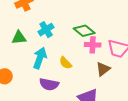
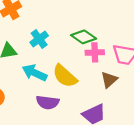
cyan arrow: (40, 58) -> (35, 73), turned -80
yellow semicircle: (65, 63) -> (65, 76), size x1.6

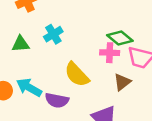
green diamond: (84, 37) -> (120, 38), moved
cyan arrow: (35, 73) -> (29, 87), moved

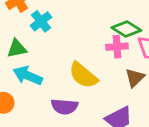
cyan cross: (53, 34) -> (41, 21), moved
cyan arrow: (29, 87) -> (28, 76), moved

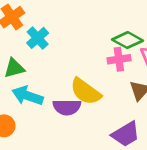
purple semicircle: (64, 107) -> (67, 107), moved

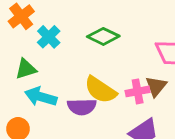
green diamond: (128, 40) -> (103, 36), moved
pink cross: (119, 59) -> (138, 91), moved

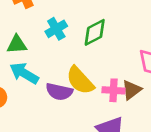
green diamond: (103, 36) -> (95, 32), turned -68
cyan cross: (49, 37) -> (56, 29), moved

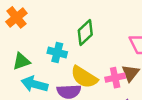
cyan cross: (56, 29) -> (57, 52), moved, turned -30

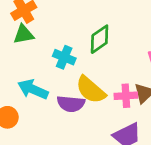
green triangle: (21, 61) -> (24, 34), moved

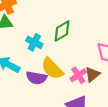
pink cross: (126, 96) -> (78, 75), turned -35

